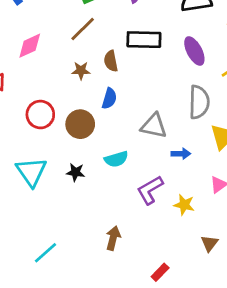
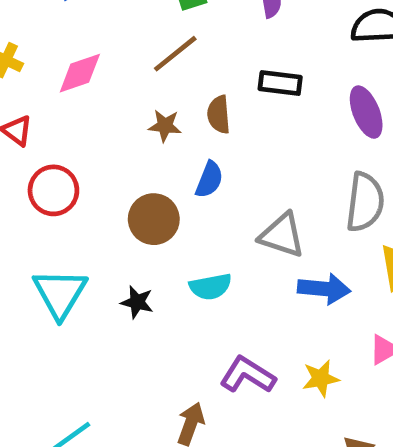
black rectangle: (144, 40) -> (280, 83), size x0.7
red circle: (40, 115) -> (53, 190), moved
blue arrow: (181, 154) -> (324, 289), size x1.5
purple L-shape: (150, 190) -> (248, 375), moved, turned 56
yellow star: (184, 205) -> (321, 378), turned -30

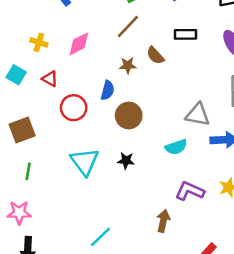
brown semicircle: (219, 115) -> (155, 55), turned -30
blue semicircle: (209, 180) -> (108, 90), moved
cyan semicircle: (210, 287) -> (176, 147), moved

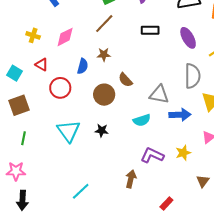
brown semicircle: (155, 55) -> (125, 80), moved
cyan square: (16, 75) -> (14, 73), moved
blue semicircle: (108, 90) -> (83, 66), moved

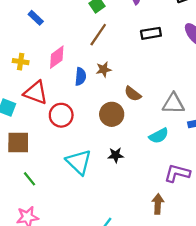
red triangle: (42, 65) -> (36, 93), size x1.6
blue semicircle: (83, 66) -> (80, 77), moved
brown square: (19, 105) -> (18, 143), turned 30
green line: (23, 138) -> (30, 179), turned -40

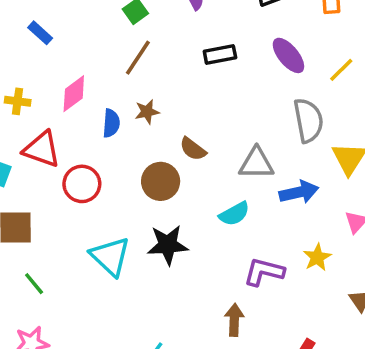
black star: (116, 155) -> (168, 245), size x1.6

